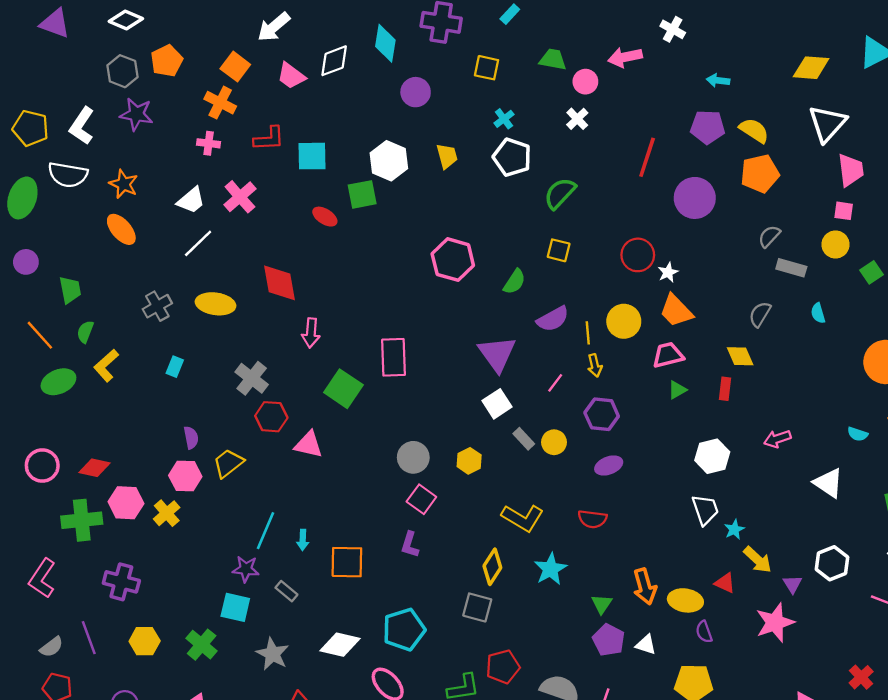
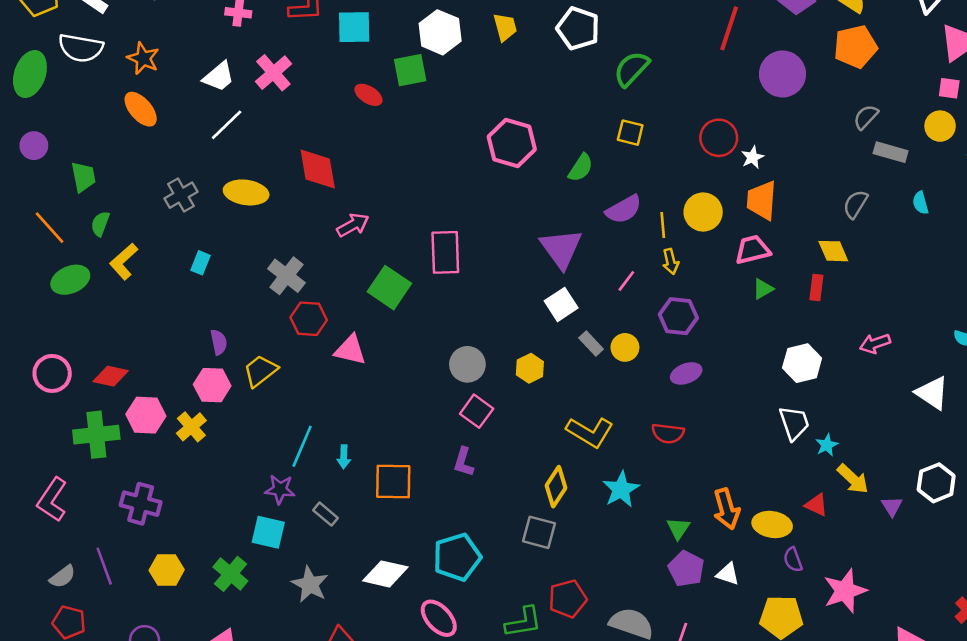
orange trapezoid: (676, 311) -> (762, 200), turned 48
pink arrow: (311, 333) -> (353, 225), turned -124
pink star: (775, 623) -> (845, 591), moved

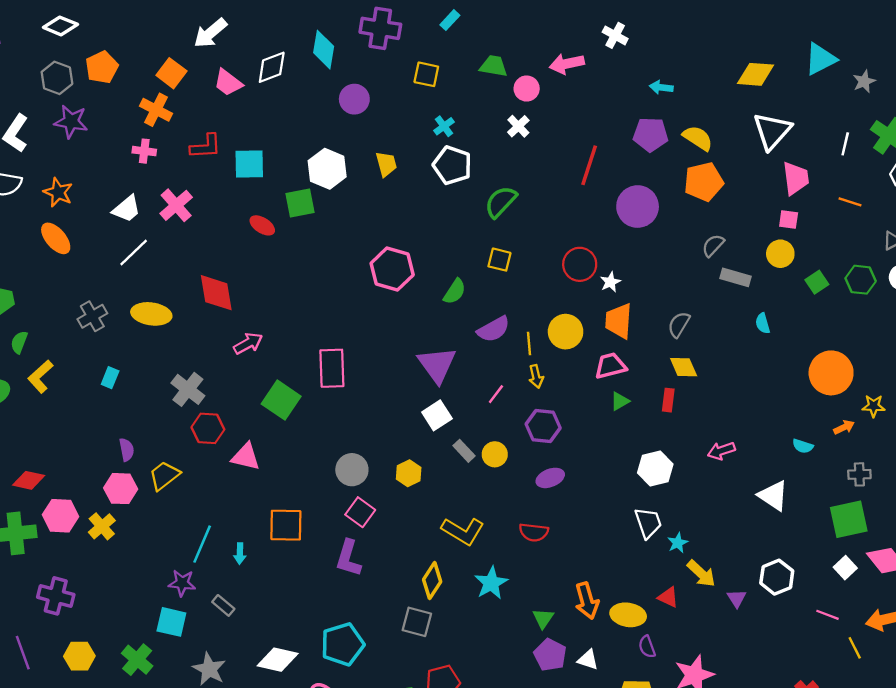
gray semicircle: (855, 204) -> (679, 325), moved
purple L-shape: (464, 462) -> (348, 558), size x1.4
orange square: (393, 482) -> (286, 525), moved

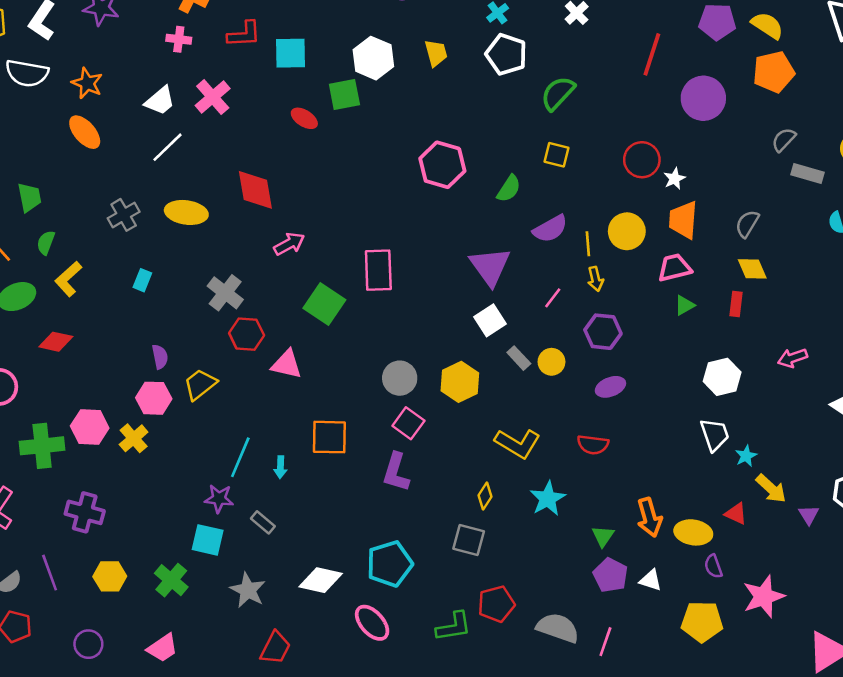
yellow hexagon: (409, 473) -> (460, 382), size x1.4
red diamond: (29, 480) -> (56, 342), moved
yellow diamond: (432, 581) -> (485, 496), size x0.7

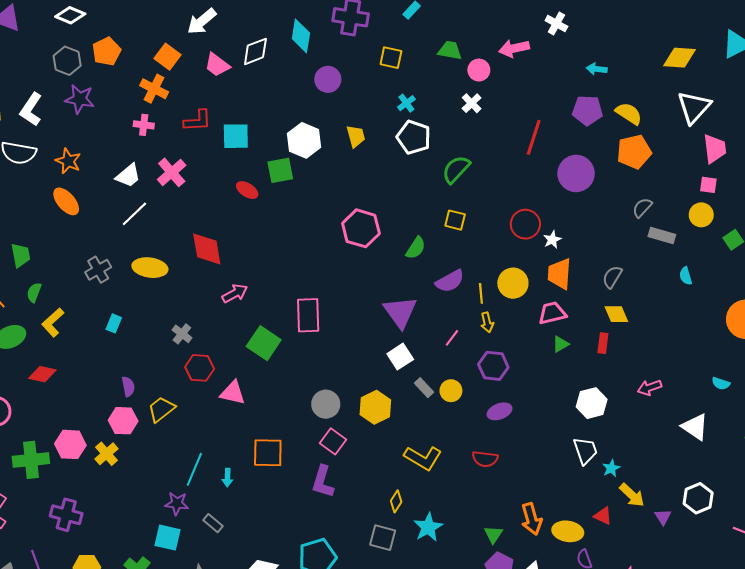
gray cross: (225, 293) -> (182, 334), size x0.7
cyan star: (548, 499) -> (428, 527), moved

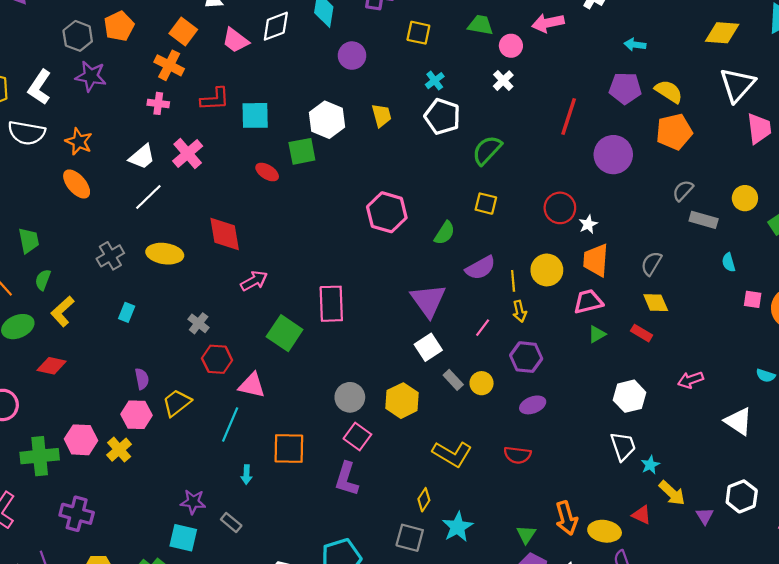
pink square: (708, 185) -> (753, 299), moved
red rectangle: (603, 343) -> (642, 333), turned -66
cyan line: (194, 469) -> (230, 425), moved

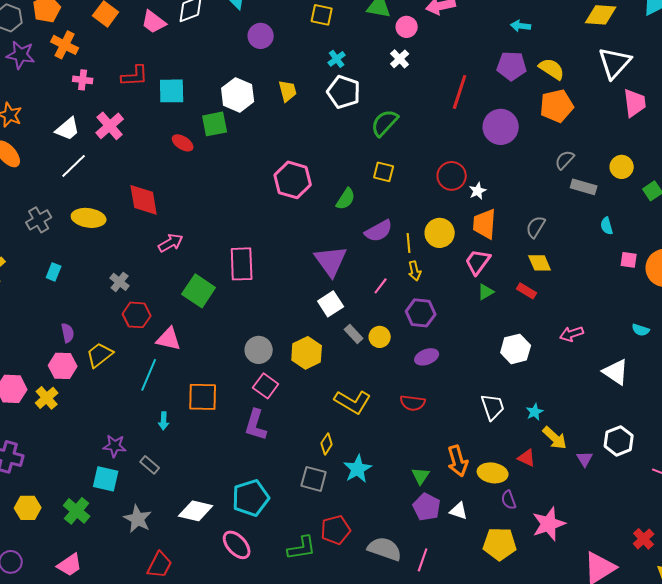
orange cross: (169, 65) -> (65, 45), moved
pink trapezoid: (588, 302) -> (478, 262), turned -40
white trapezoid: (623, 446) -> (493, 407), moved

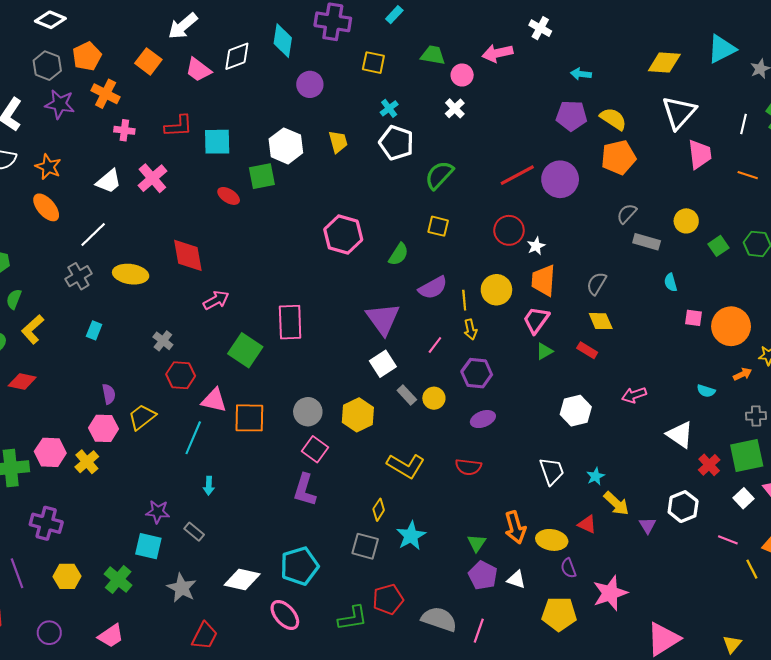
red line: (460, 92) -> (517, 175), moved, turned 44
white line: (74, 166) -> (93, 235), moved
orange square: (203, 397) -> (249, 418), moved
red cross: (644, 539) -> (709, 465), moved

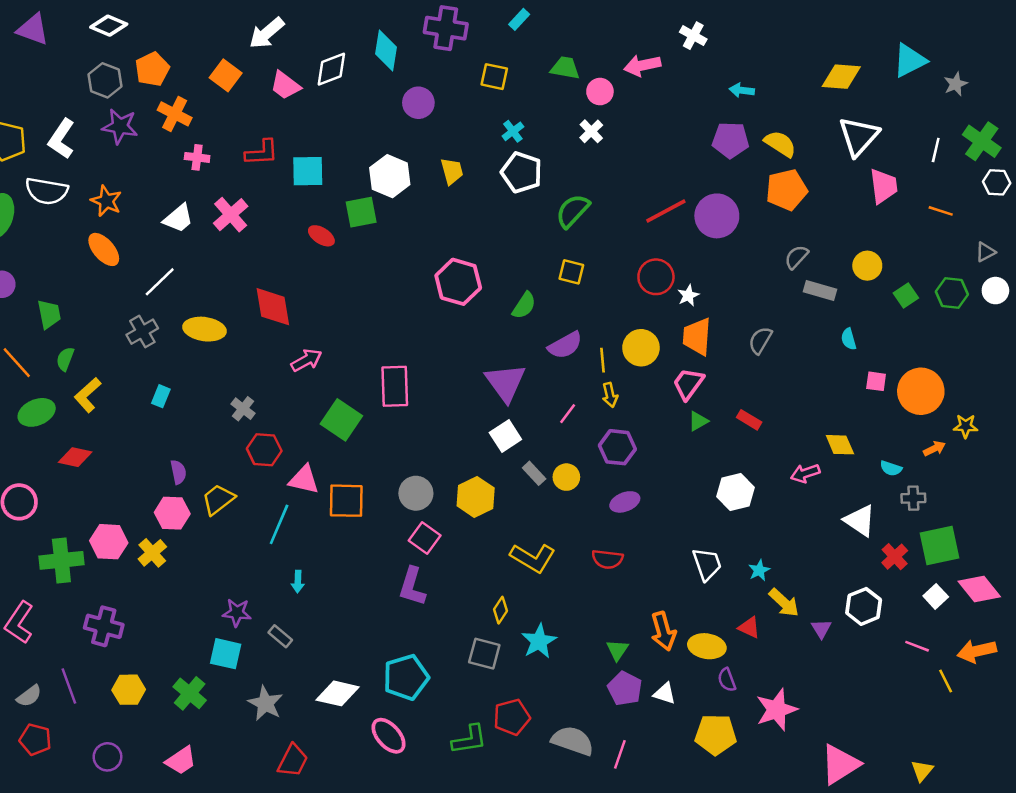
yellow diamond: (601, 321) -> (840, 445), moved
gray cross: (756, 416) -> (913, 498), moved

